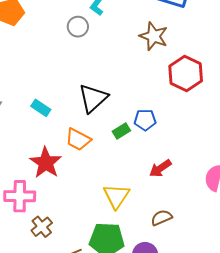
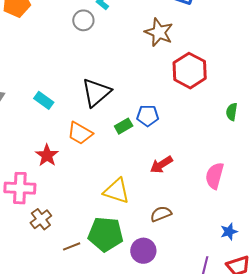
red star: (46, 163) -> (47, 155), size x0.7
yellow triangle: (116, 196) -> (117, 191), turned -48

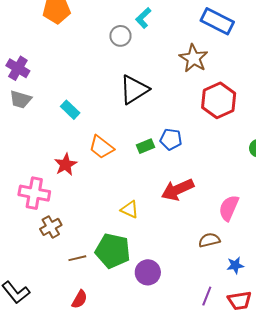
black triangle: (96, 92) -> (134, 90), moved
red arrow: (161, 165) -> (178, 190), size x1.4
yellow triangle: (117, 191) -> (130, 209), size x0.7
brown semicircle: (161, 214) -> (209, 240), moved

